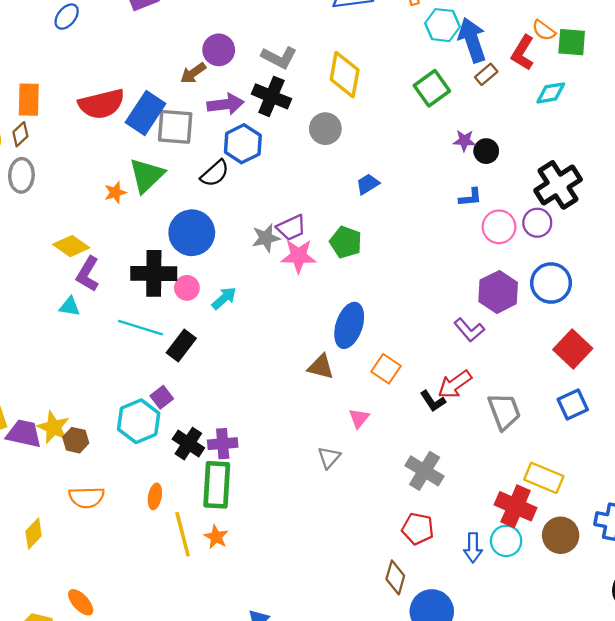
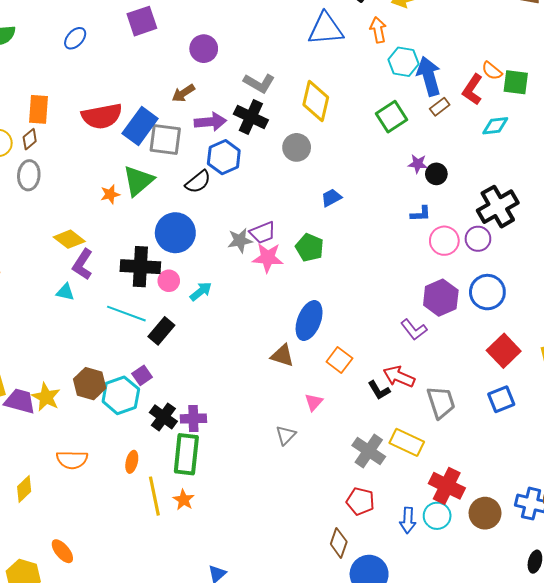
purple circle: (219, 50) -> (204, 49), moved
red arrow: (455, 384) -> (399, 377), turned 56
brown hexagon: (76, 440) -> (90, 384), moved, size x1.4
yellow rectangle: (544, 478) -> (407, 442), moved

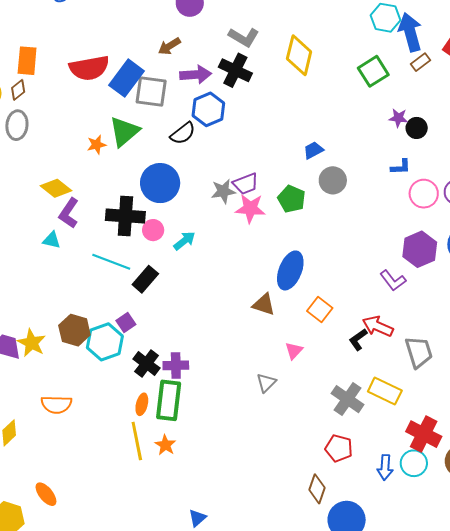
gray circle: (297, 147) -> (333, 180), moved
black L-shape: (379, 390) -> (358, 340), turned 85
orange ellipse: (132, 462) -> (142, 404), moved

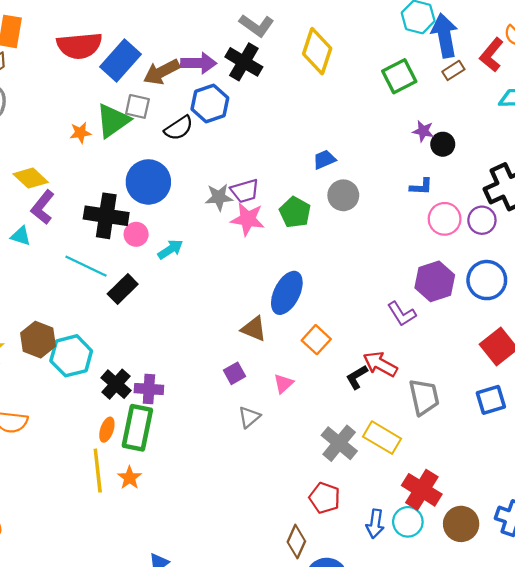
brown arrow: (169, 46) -> (162, 72), moved, size x1.4
gray square: (151, 91) -> (137, 106), moved, size x0.7
purple square: (126, 323) -> (235, 373), moved

